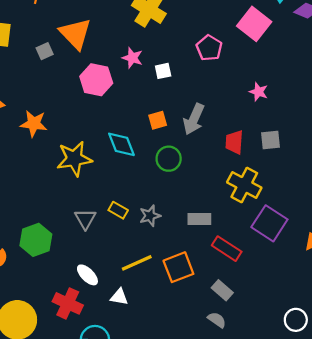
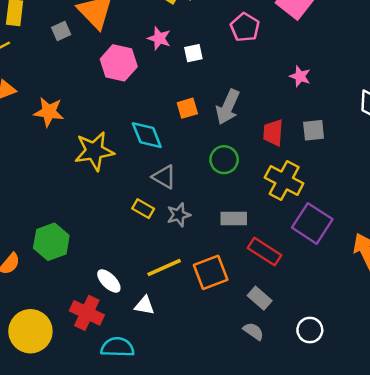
green circle: (169, 159) -> (224, 160), moved
gray triangle: (85, 219) -> (164, 177), moved, turned -30
white circle: (296, 320) -> (310, 330), moved

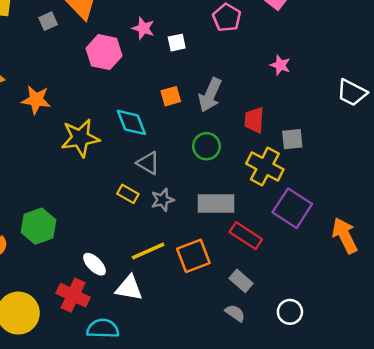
gray square: (314, 130) -> (292, 139), moved
gray rectangle: (234, 218) -> (216, 203), size x1.4
white triangle: (144, 305) -> (129, 288), size x1.4

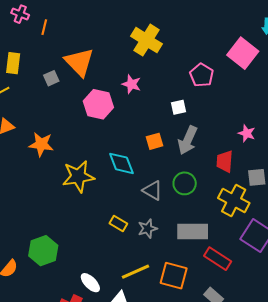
white square: (177, 43) -> (179, 107), moved
pink star: (280, 65) -> (247, 133), moved
gray triangle: (148, 163) -> (152, 190), moved
orange square: (193, 256) -> (174, 276), turned 36

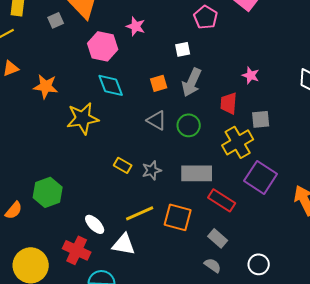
cyan diamond: (121, 163) -> (111, 85), moved
gray triangle: (152, 190) -> (157, 120), moved
yellow cross: (234, 200) -> (238, 142), turned 32

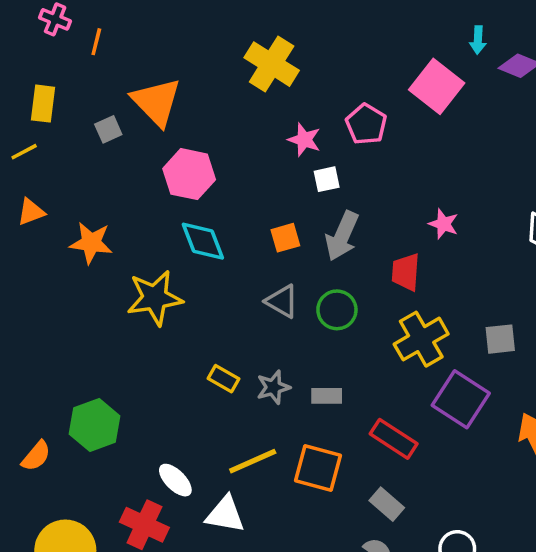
pink star: (136, 26) -> (304, 140), moved
gray square: (261, 119) -> (500, 339), moved
gray rectangle: (197, 173) -> (327, 396), moved, size x0.6

